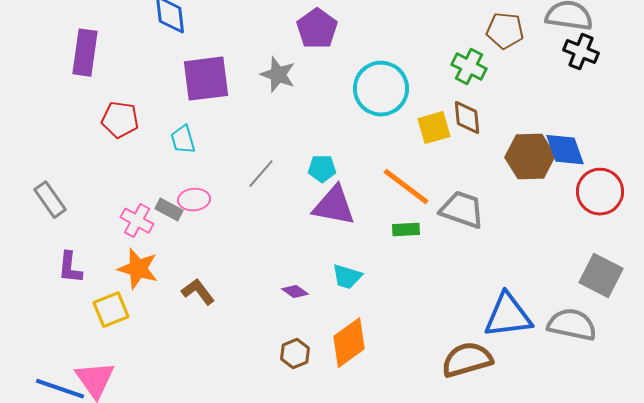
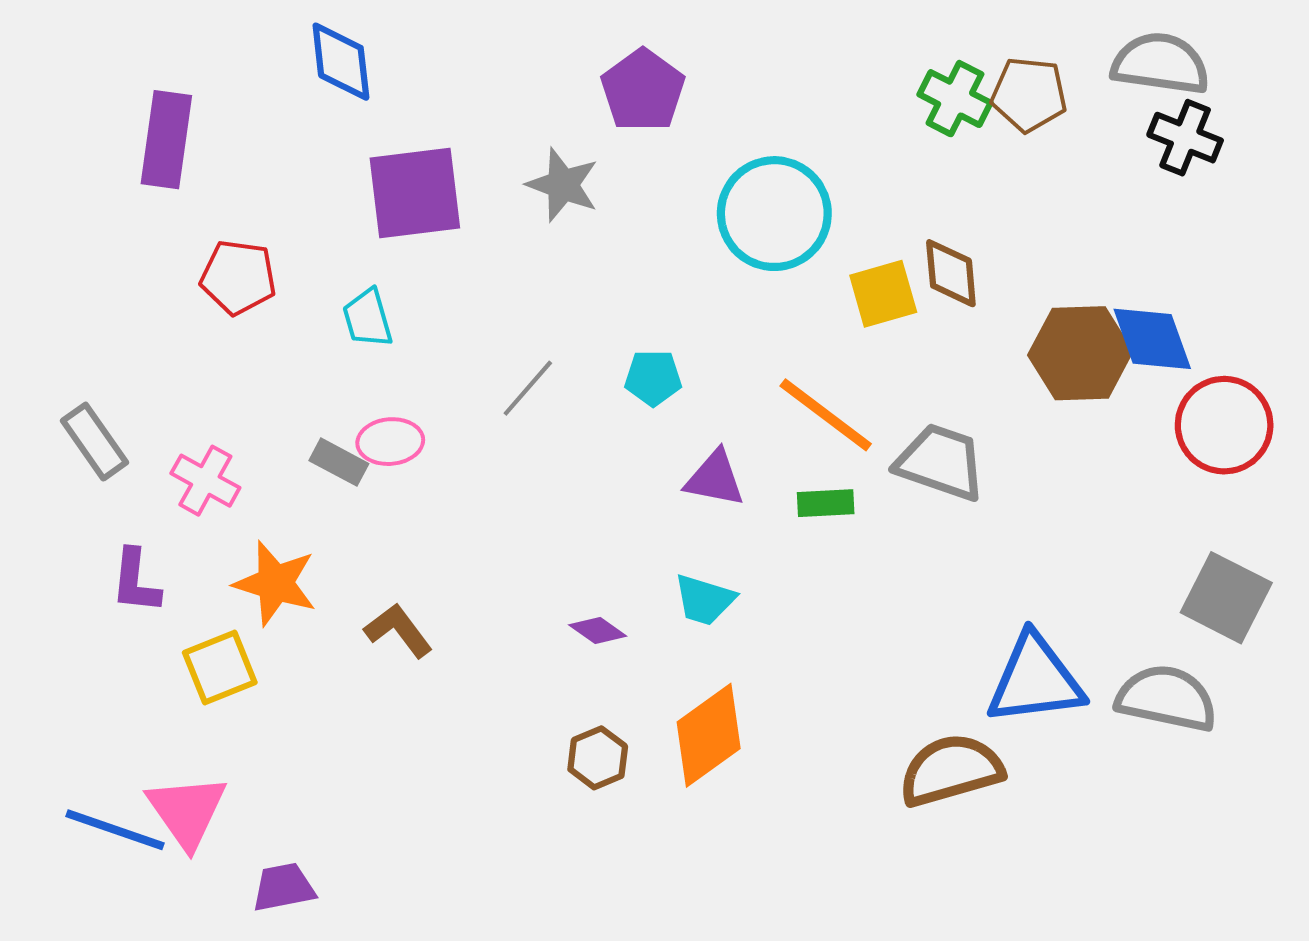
green cross: (469, 67) -> (955, 99), moved
purple triangle: (334, 206) -> (715, 479), moved, size x0.7
pink cross: (137, 221) -> (205, 481), moved

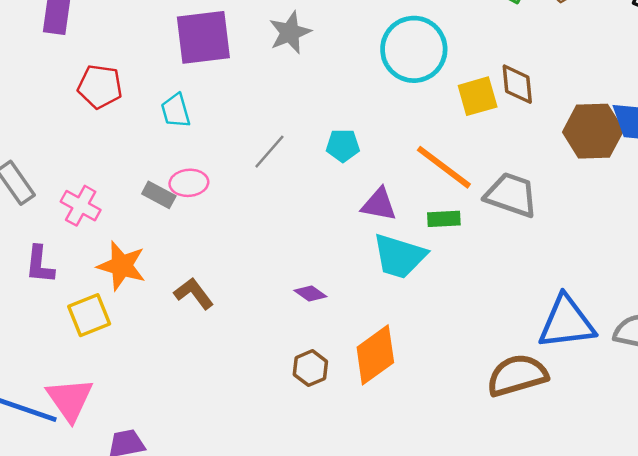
gray star: (563, 185) -> (290, 32), turned 30
cyan trapezoid: (704, 600) -> (399, 256), moved, size x1.5

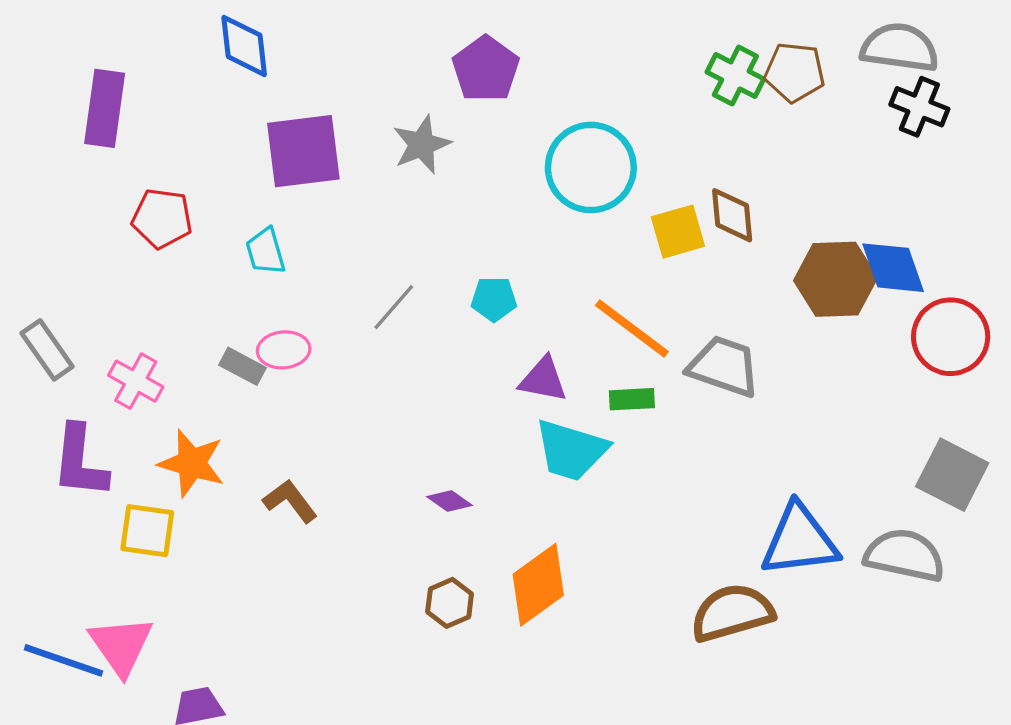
purple L-shape: (40, 265) -> (80, 462), size x1.4
yellow square: (89, 315) -> (147, 531), turned 30

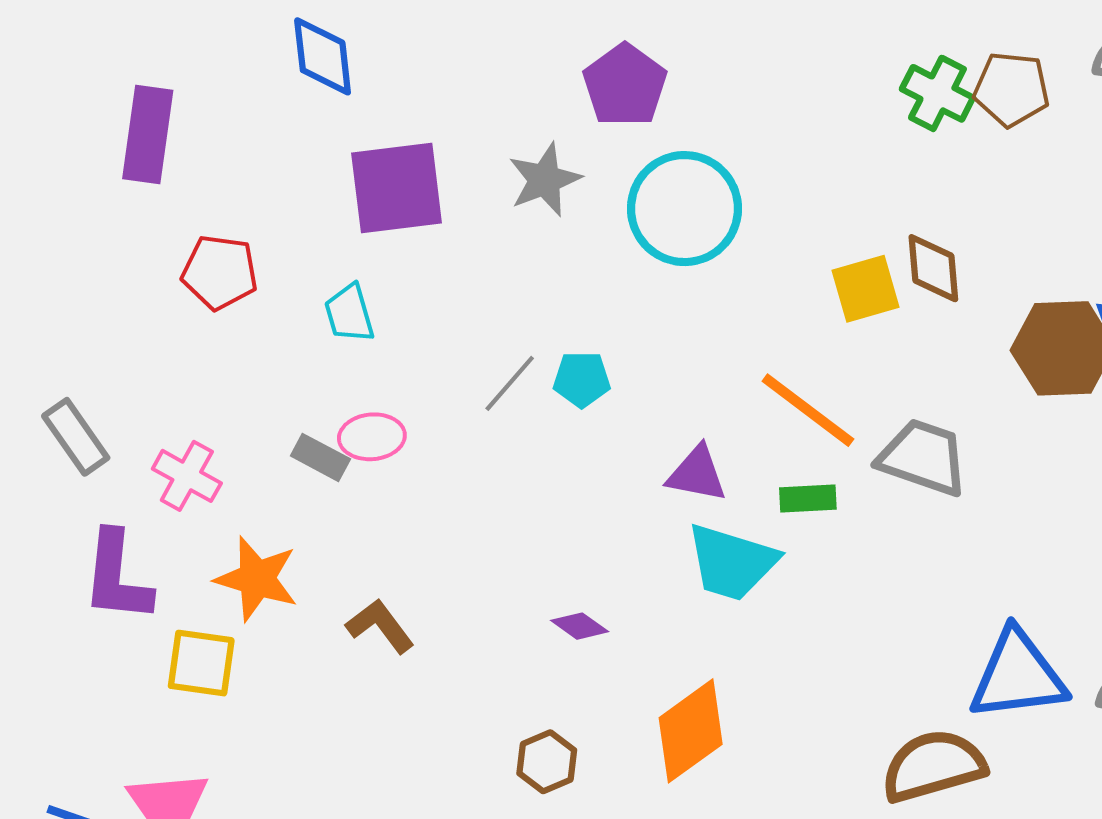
cyan circle: (591, 168) -> (684, 209), moved
cyan pentagon: (494, 299) -> (582, 379), moved
brown hexagon: (450, 603) -> (547, 762), moved

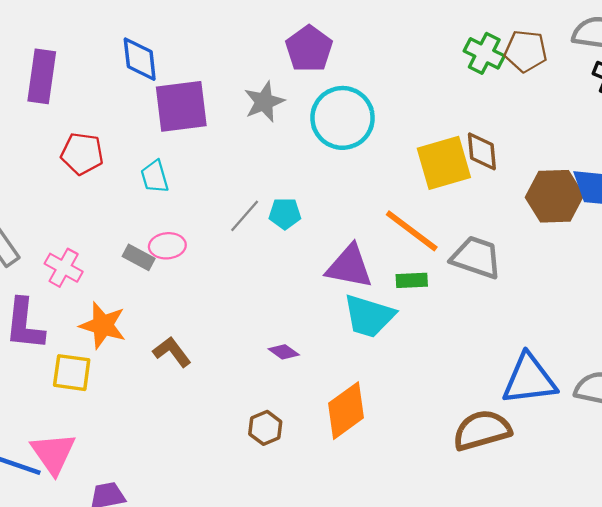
blue diamond: (323, 56) -> (140, 59), moved
yellow square: (865, 289) -> (444, 163), size x1.4
purple triangle: (697, 474) -> (349, 267), size x1.4

